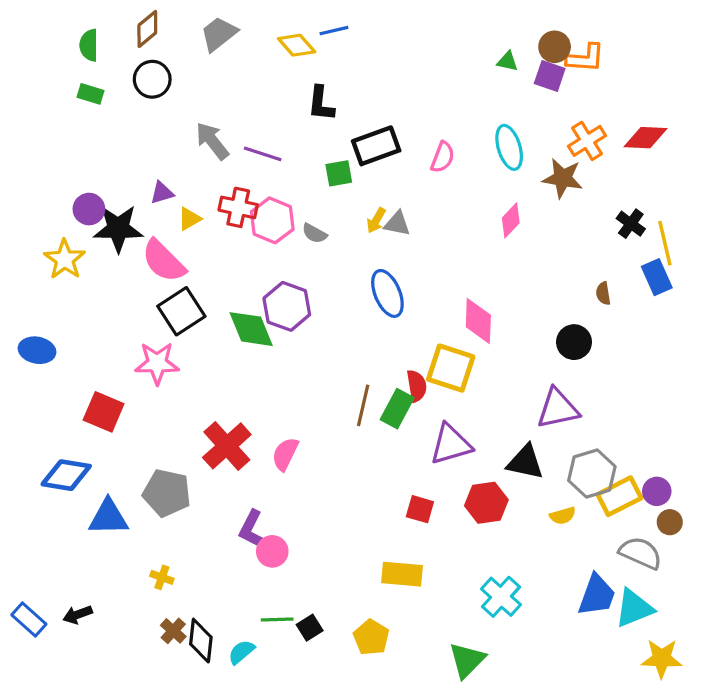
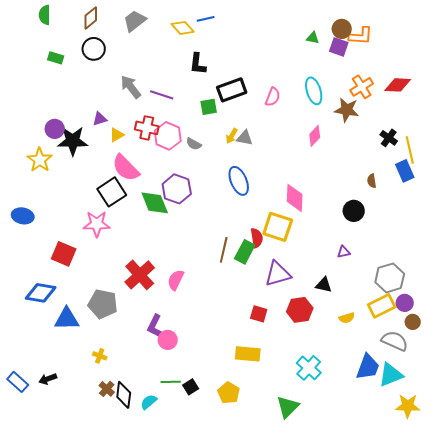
green semicircle: (89, 45) -> (45, 15), moved
pink semicircle: (164, 261) -> (126, 168), moved
purple triangle: (558, 409) -> (344, 252), size x0.5
black triangle: (525, 462) -> (324, 285), size x0.7
gray hexagon: (592, 473) -> (390, 278), moved

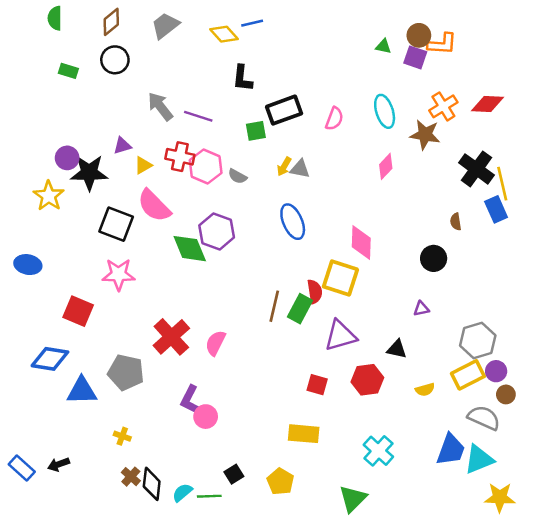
black cross: (389, 138) -> (476, 169), size x1.6
black square: (112, 192) -> (116, 224), moved, turned -36
green line: (171, 382) -> (209, 496), moved

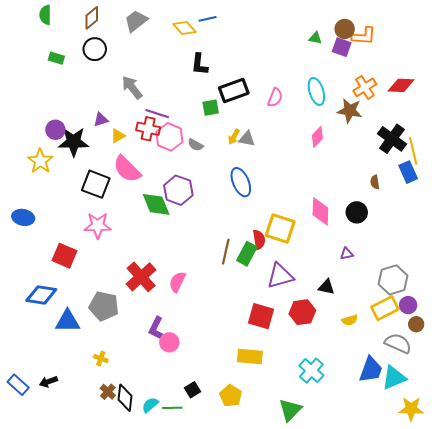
purple line: (198, 116) -> (157, 114), moved
pink diamond: (361, 242) -> (320, 211), moved
red square: (317, 385) -> (261, 316), size x1.5

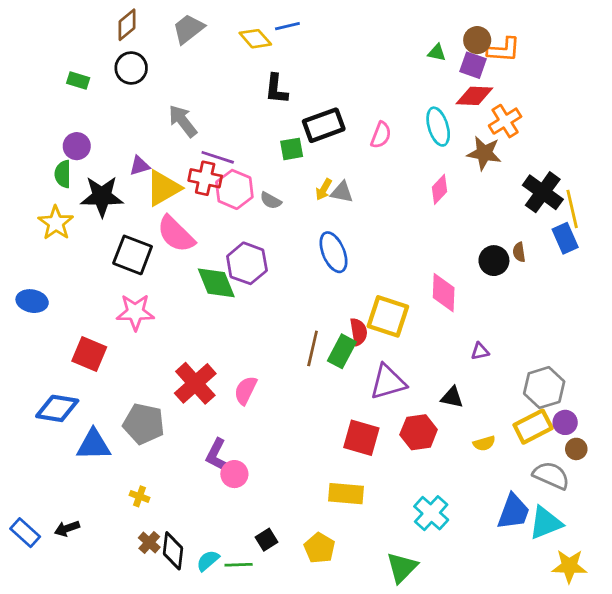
green semicircle: (45, 15) -> (63, 174), moved
red diamond: (401, 85) -> (474, 96), moved
purple circle: (55, 130) -> (77, 146), moved
yellow triangle: (118, 136) -> (163, 188), size x1.8
black circle: (357, 212) -> (494, 261), moved

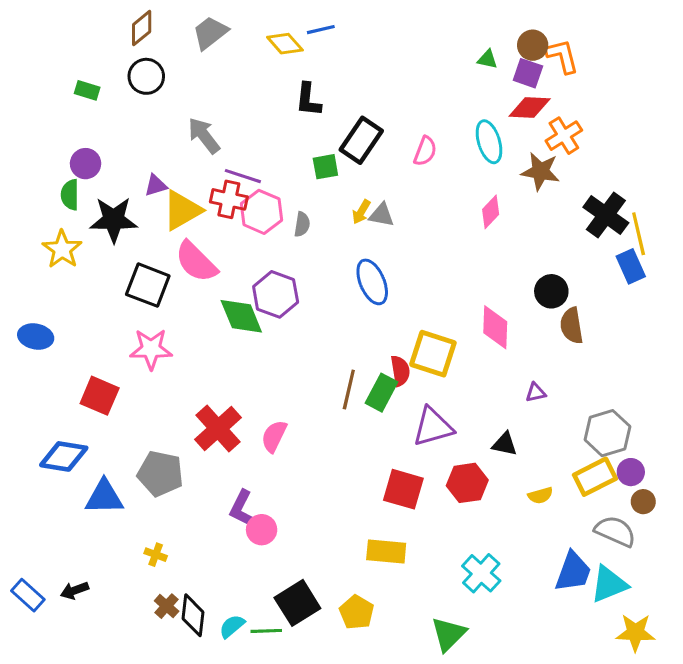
orange L-shape: (504, 50) -> (562, 56), turned -108
black rectangle: (324, 125) -> (361, 140), turned -36
gray semicircle: (271, 201) -> (302, 224), turned -110
brown semicircle: (519, 252) -> (572, 326), moved, size x1.6
black square: (266, 540) -> (297, 603), size x1.8

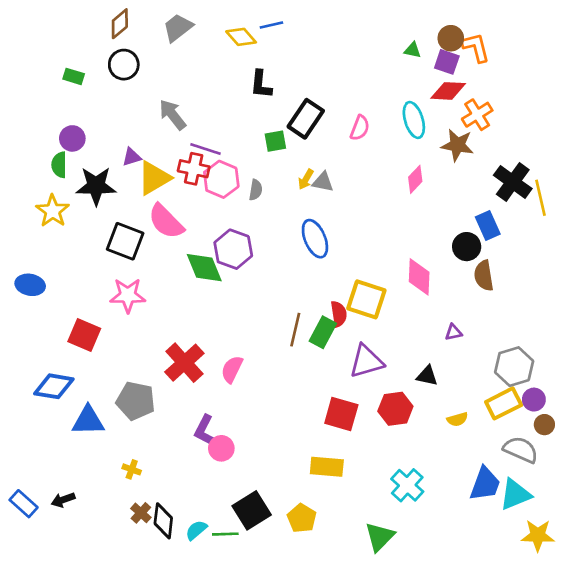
blue rectangle: (631, 266) -> (488, 225), moved

